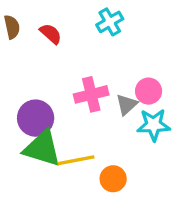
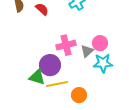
purple circle: (36, 118) -> (50, 65), moved
green triangle: (42, 148) -> (37, 77), size x0.7

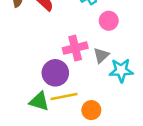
pink circle: (100, 43) -> (109, 21), moved
green triangle: (37, 77) -> (39, 101), moved

